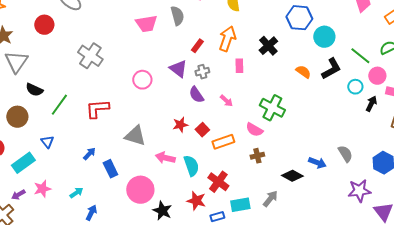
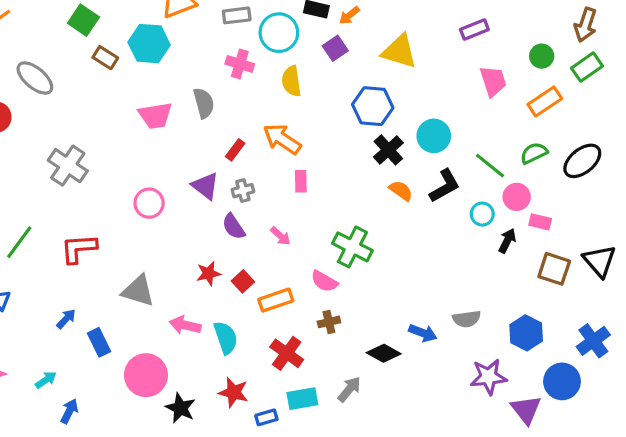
blue hexagon: (299, 18) -> (373, 106), moved
orange arrow: (227, 39) -> (282, 139), turned -75
black cross: (268, 46) -> (388, 150), moved
gray semicircle: (345, 154) -> (467, 319), turned 114
red cross: (218, 182) -> (287, 353), moved

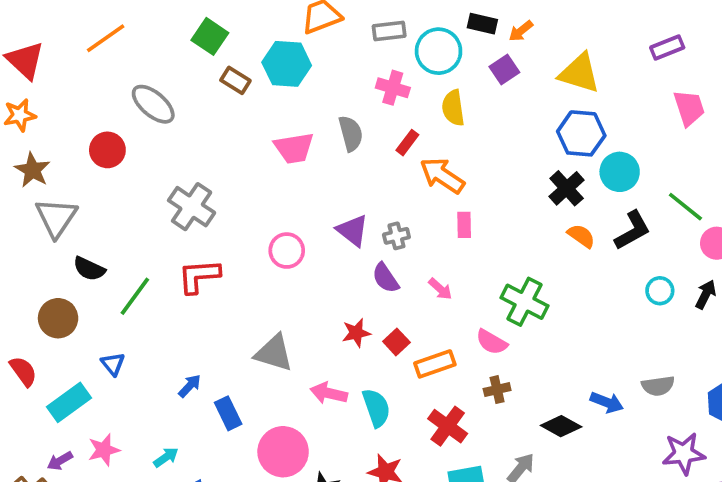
blue hexagon: (373, 106) -> (581, 133), moved
red rectangle: (235, 150) -> (407, 143), moved
cyan circle: (482, 214) -> (660, 291), moved
red L-shape: (79, 248) -> (199, 276), moved

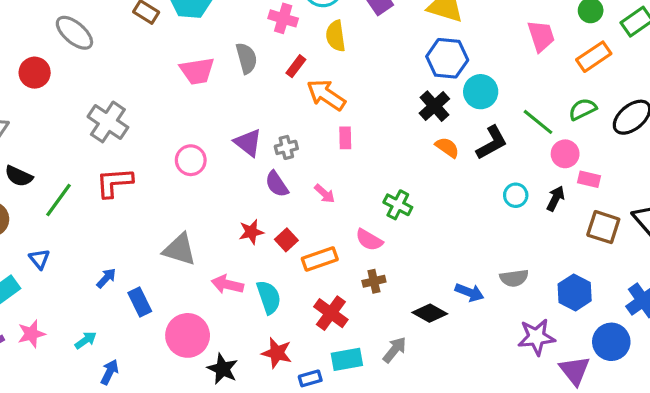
green cross: (524, 302) -> (398, 205), size x0.7

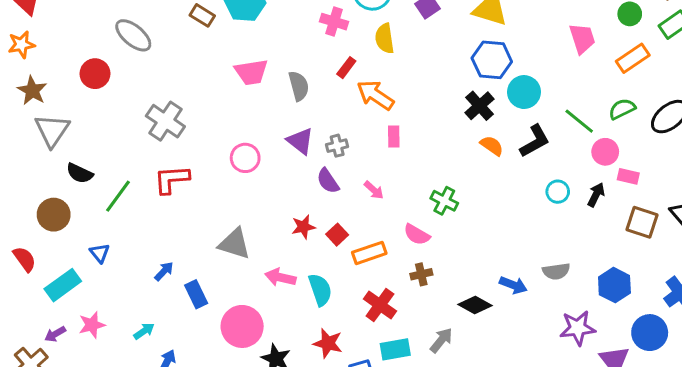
gray semicircle: (246, 58) -> (299, 86), moved

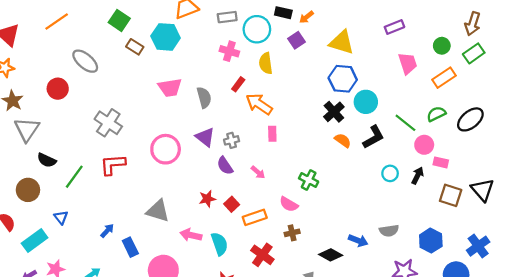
pink circle: (245, 158) -> (166, 149), size x1.4

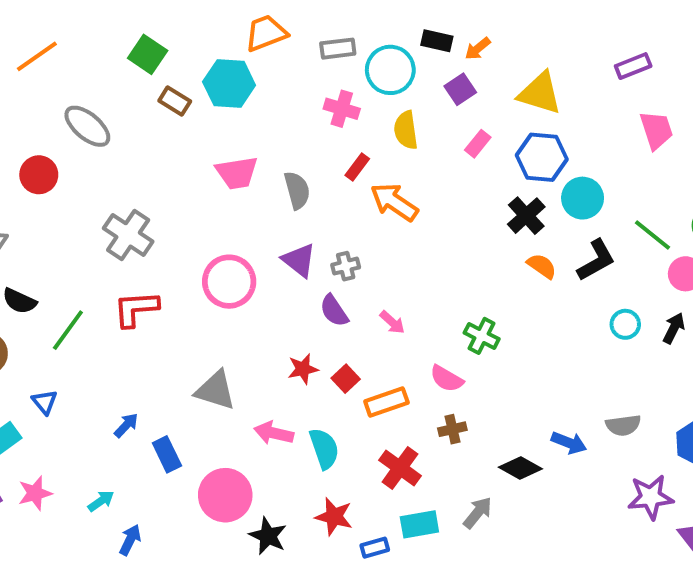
pink rectangle: (272, 134) -> (478, 144), moved, turned 40

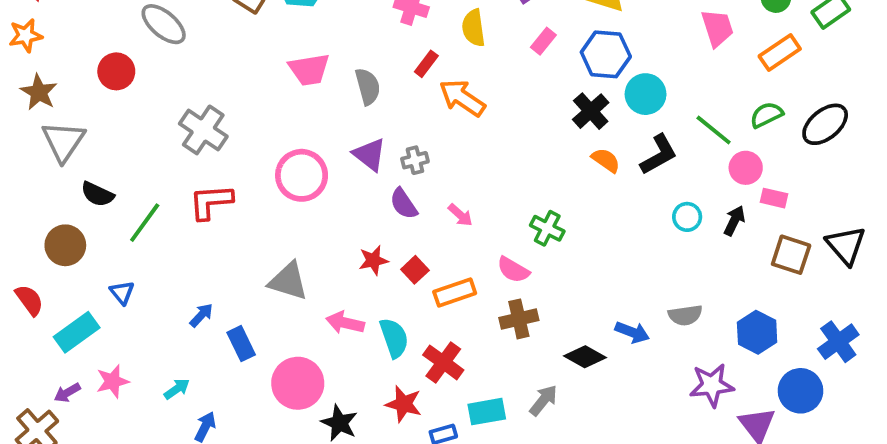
brown cross: (452, 429) -> (519, 319), size x1.4
red cross: (400, 468) -> (443, 362), moved

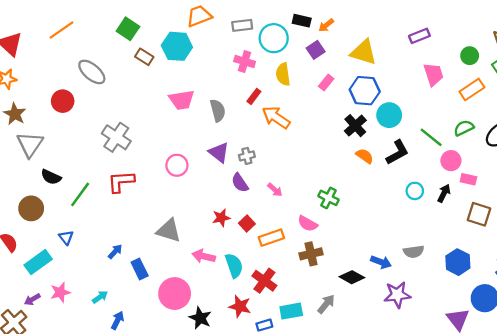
pink circle: (302, 175) -> (177, 165), size x0.7
purple star: (712, 385) -> (397, 295), moved

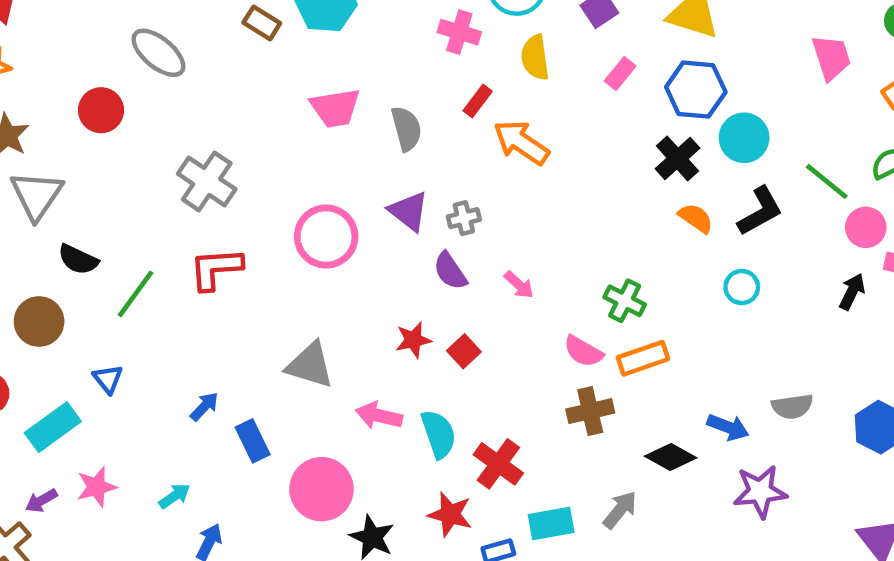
pink circle: (177, 165) -> (326, 237), size x1.4
cyan circle: (415, 191) -> (742, 287), moved
orange rectangle: (271, 238) -> (643, 358), moved

